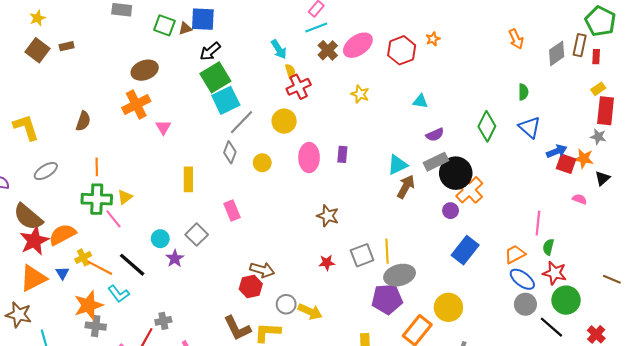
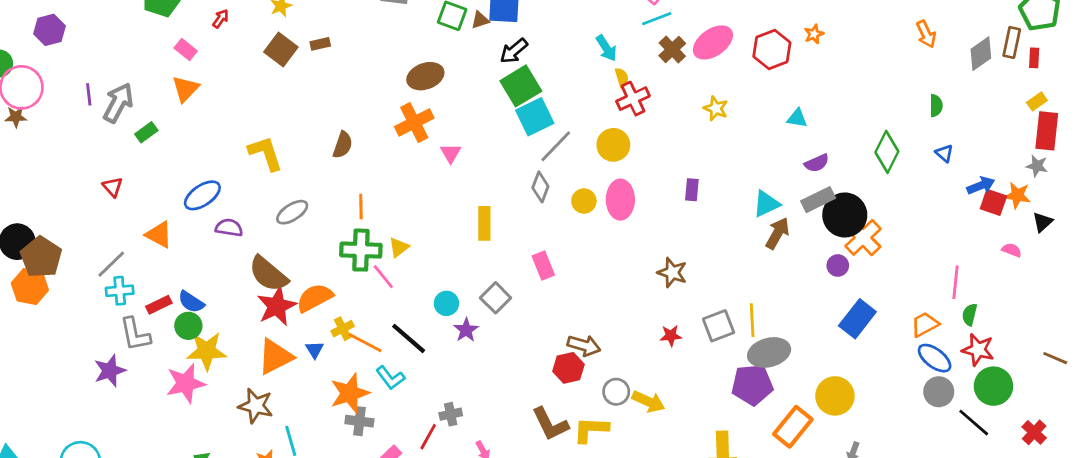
blue triangle: (530, 127) -> (944, 153), size x0.6
pink ellipse: (309, 158) -> (620, 200), moved

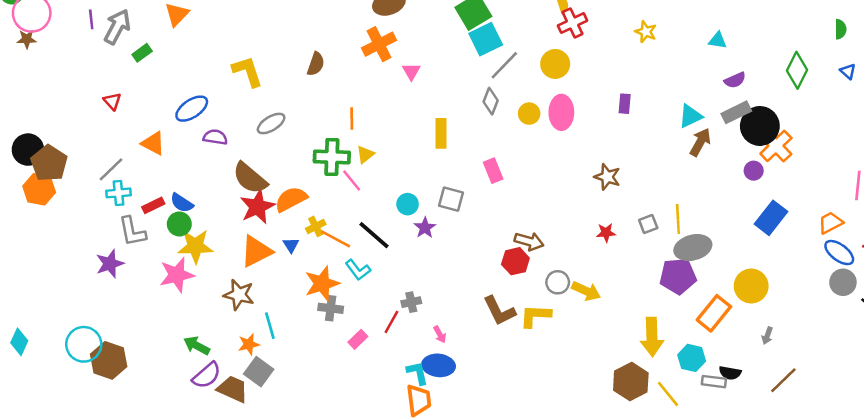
orange line: (361, 207) -> (352, 119), moved
gray square: (496, 298) -> (451, 199), turned -30
gray square: (719, 326) -> (648, 224), size x0.7

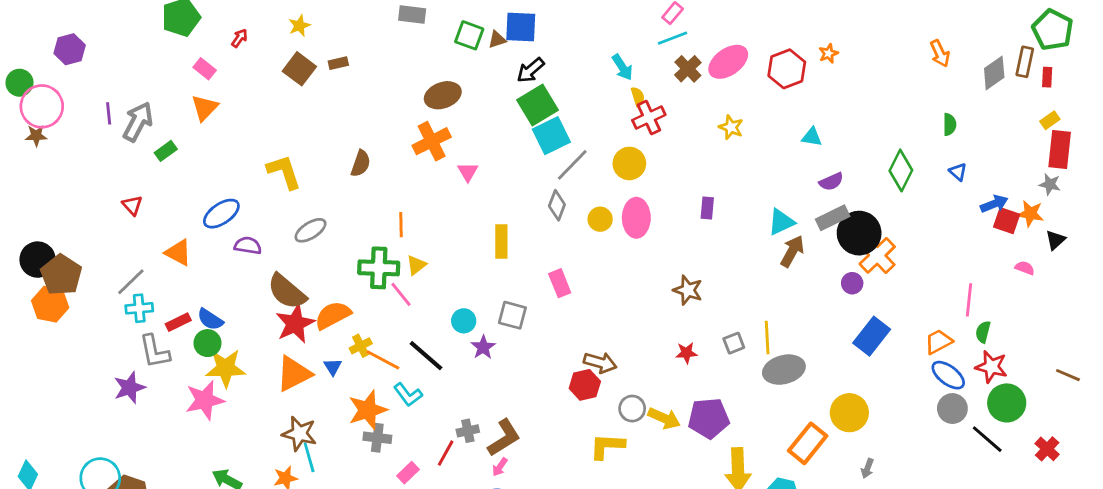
purple pentagon: (678, 276) -> (709, 418), moved
brown star: (239, 295) -> (299, 434), moved
brown L-shape: (499, 311) -> (504, 438), moved, turned -96
pink arrow: (440, 334) -> (500, 467), turned 63

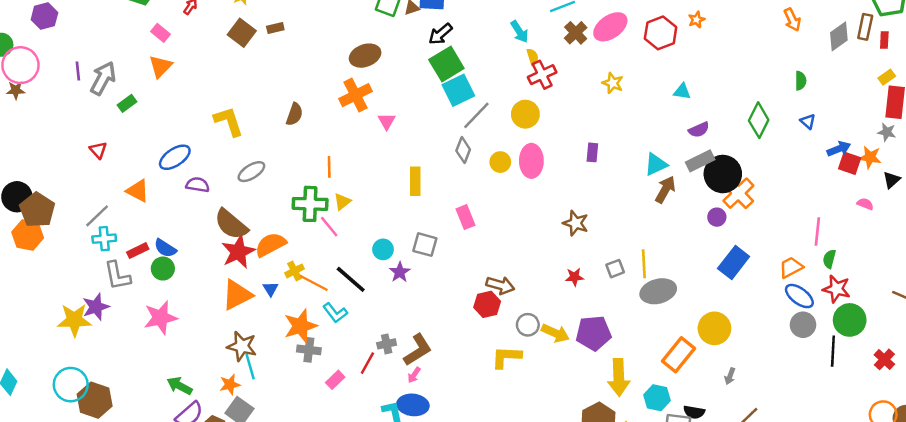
yellow star: (226, 368) -> (74, 320), moved
black line: (987, 439) -> (833, 351), turned 52

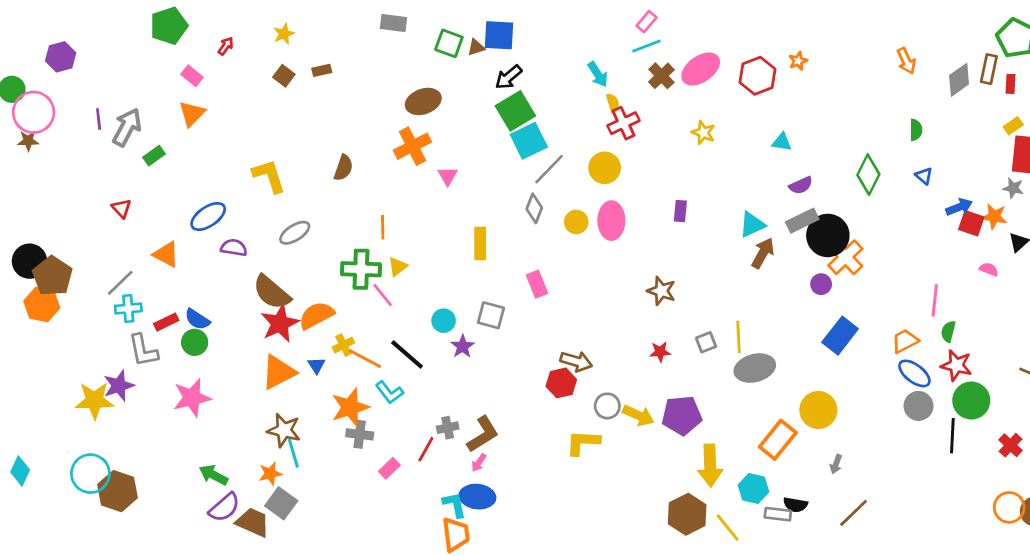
brown square: (242, 33) -> (284, 76), size x0.7

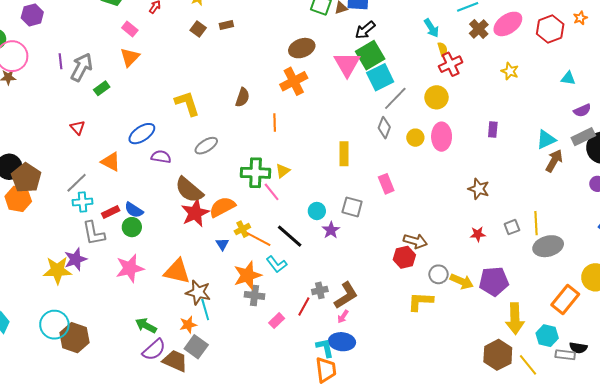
pink triangle: (448, 176) -> (347, 64), moved, size x1.8
orange line: (383, 227) -> (275, 123), moved
orange triangle: (278, 372) -> (177, 271), moved, turned 40

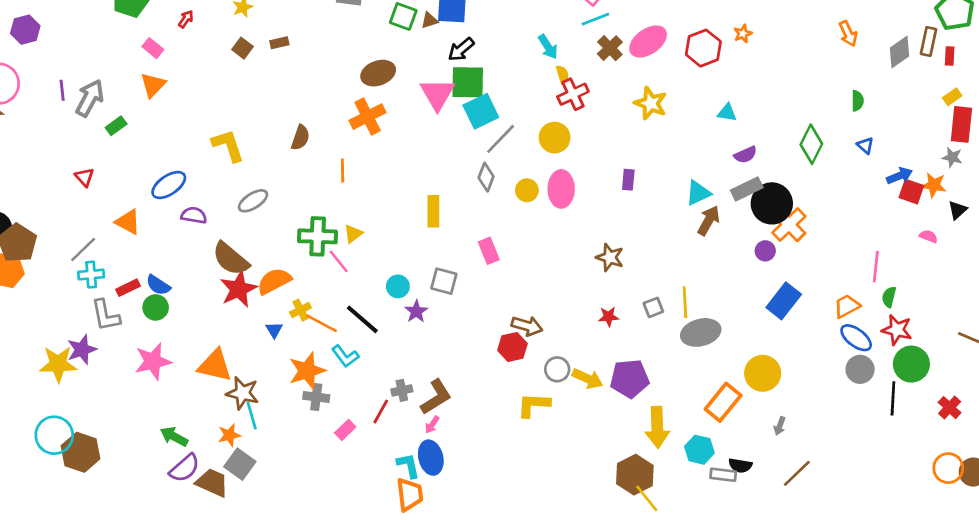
green square: (370, 55) -> (468, 82), turned 32
yellow star: (510, 71) -> (651, 103), size x1.4
blue ellipse: (342, 342) -> (431, 458), turned 70
yellow line: (528, 365) -> (647, 498), moved

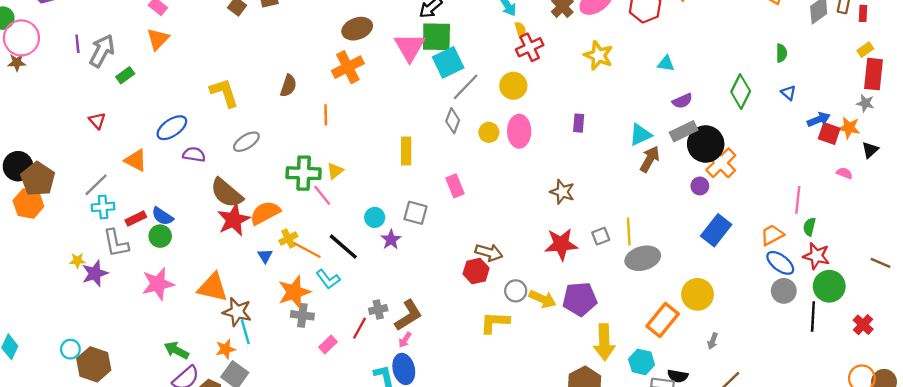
red star: (609, 317) -> (561, 244), size x1.8
yellow star: (58, 364) -> (77, 261), moved, size x0.5
cyan circle: (54, 435) -> (70, 349), size x0.6

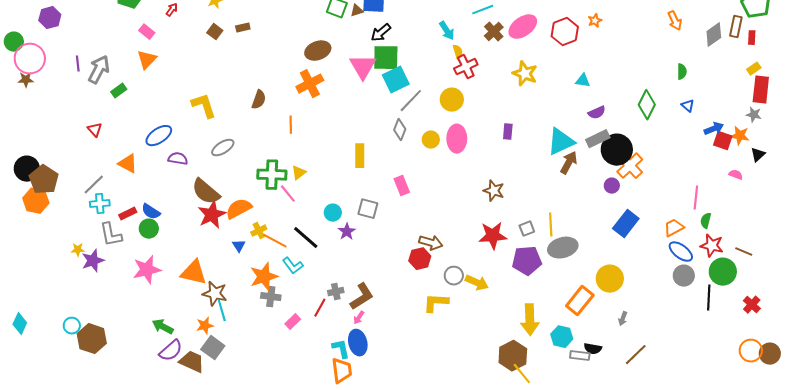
cyan triangle: (640, 135) -> (561, 142), size x1.4
brown line: (881, 263) -> (744, 252), moved
purple pentagon: (580, 299) -> (527, 261), moved

